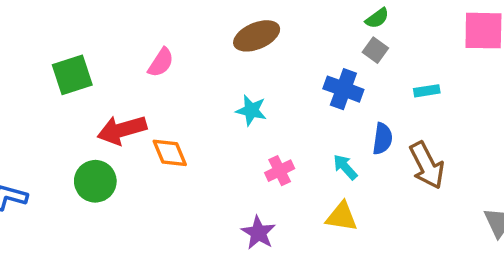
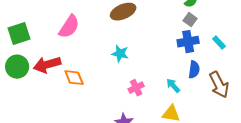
pink semicircle: (161, 62) -> (69, 27), size x1.4
blue cross: (343, 89) -> (188, 42), moved, turned -30
cyan rectangle: (427, 91) -> (219, 43), turned 56
green circle: (95, 181) -> (17, 67), moved

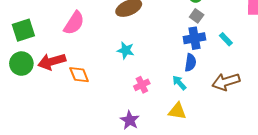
blue semicircle: (194, 70) -> (190, 63), moved
brown arrow: (219, 85) -> (226, 82), turned 100

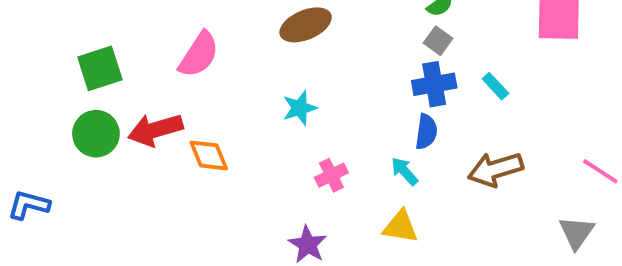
cyan star: (126, 50) -> (300, 108), turned -30

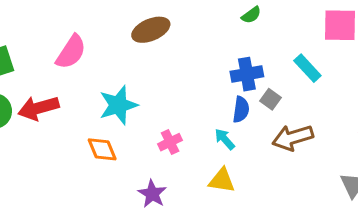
gray square: (438, 41) -> (270, 99), moved
cyan rectangle: (495, 86) -> (307, 68), moved, size x1.4
cyan star: (300, 108) -> (118, 105), moved, size x1.5
orange diamond: (209, 155) -> (102, 149), moved

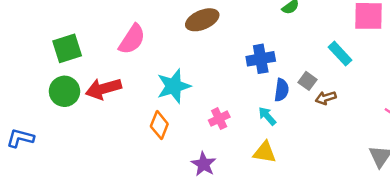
blue cross: (247, 74) -> (261, 59), moved
brown arrow: (293, 138) -> (326, 98), moved, size x0.6
orange diamond: (102, 149) -> (159, 125), turned 44

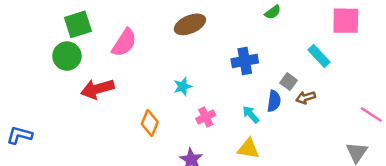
green square: (67, 48) -> (78, 24), moved
cyan star: (174, 86) -> (183, 86), moved, size x0.6
blue semicircle: (282, 90) -> (274, 101), moved
green circle: (64, 91) -> (67, 56), moved

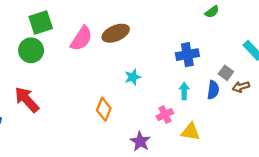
brown ellipse: (190, 24) -> (116, 33), moved
red arrow: (97, 89) -> (27, 100), moved, turned 64
cyan arrow: (251, 114) -> (184, 91), moved, turned 42
pink cross: (206, 117) -> (165, 115), moved

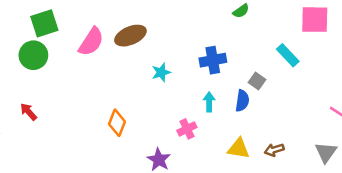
cyan star: (133, 77) -> (161, 72), moved
brown arrow: (241, 87) -> (274, 150), moved
red arrow: (27, 100) -> (28, 112), size x0.6
yellow triangle: (191, 132) -> (239, 149), moved

